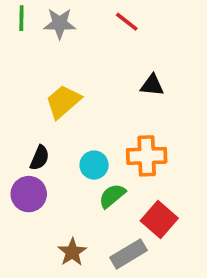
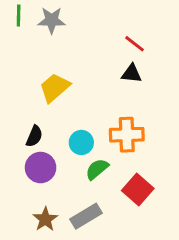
red line: (127, 22) -> (135, 44), moved
purple circle: (29, 194) -> (41, 168), moved
brown star: (72, 252) -> (45, 219), moved
gray rectangle: (128, 254) -> (86, 216), moved

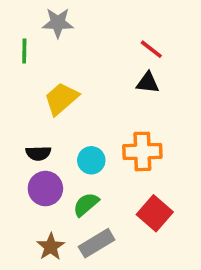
green line: (19, 16) -> (24, 51), moved
black semicircle: (34, 136) -> (38, 153), turned 65
green semicircle: (97, 169) -> (86, 204), moved

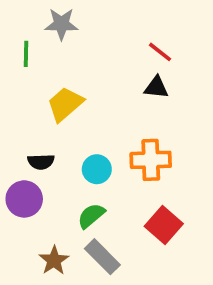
purple circle: (45, 189) -> (24, 199), moved
gray rectangle: (97, 243) -> (102, 257), turned 76

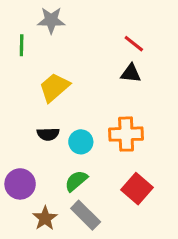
black semicircle: (41, 162) -> (48, 134), moved
purple circle: (24, 199) -> (20, 184), moved

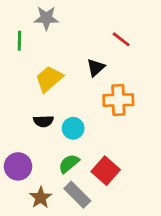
black triangle: (131, 73) -> (96, 68), moved, turned -48
orange cross: (126, 134) -> (118, 100), moved
red square: (137, 189) -> (106, 171), moved

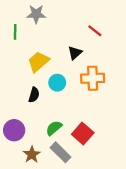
black semicircle: (43, 121) -> (34, 95), turned -72
cyan circle: (73, 128) -> (57, 83), moved

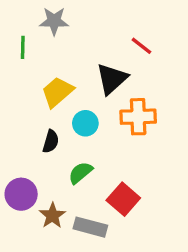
black triangle: (75, 53) -> (112, 79), size x1.5
green semicircle: (54, 128) -> (80, 173), moved
gray rectangle: (61, 152) -> (90, 227), turned -30
brown star: (32, 155) -> (52, 216), moved

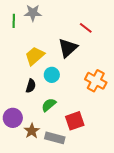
green line: (23, 47) -> (14, 21), moved
orange cross: (138, 117) -> (96, 81), moved, turned 30
red square: (123, 199) -> (75, 121), turned 30

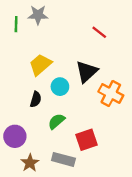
black triangle: (68, 48) -> (87, 72), moved
brown star: (32, 131) -> (30, 163), moved

